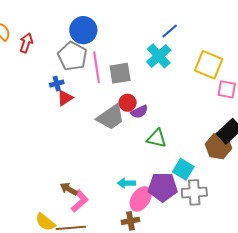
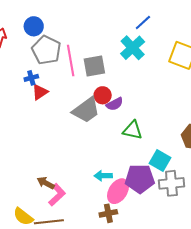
blue circle: (83, 30) -> (34, 26), moved, size x0.7

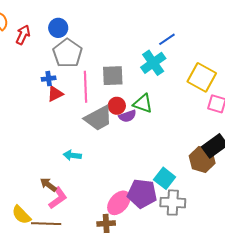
pink line: (71, 61) -> (85, 87), moved
green triangle: (133, 130) -> (143, 104), moved
cyan arrow: (103, 176) -> (72, 155), moved

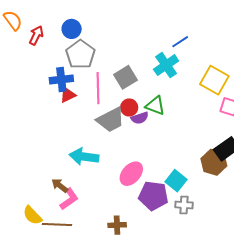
gray square: (113, 76) -> (125, 77), turned -30
blue cross: (49, 79) -> (61, 80), size x1.6
cyan arrow: (72, 155) -> (84, 157), size x1.6
pink ellipse: (119, 203) -> (131, 174), moved
gray cross: (173, 203) -> (184, 205), size x0.7

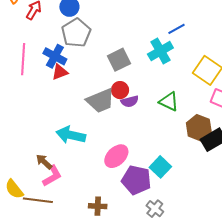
blue cross: (61, 80) -> (55, 56), turned 30
pink line: (98, 88) -> (23, 59), moved
green triangle: (155, 106) -> (169, 102), moved
brown hexagon: (214, 162) -> (199, 128), moved
gray cross: (184, 205) -> (155, 209), moved, turned 30

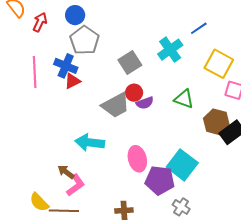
blue line: (176, 29) -> (199, 28), moved
pink ellipse: (116, 156) -> (137, 159), turned -55
cyan square: (160, 167) -> (182, 165), size x1.4

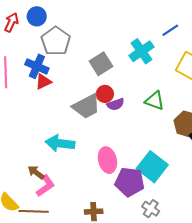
blue circle: (75, 15) -> (37, 16), moved

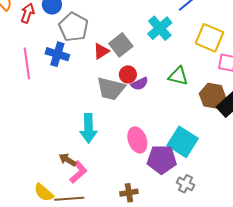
red triangle: (43, 82) -> (101, 51), moved
gray trapezoid: (86, 106) -> (111, 89), turned 48
cyan arrow: (60, 143) -> (88, 128), turned -92

